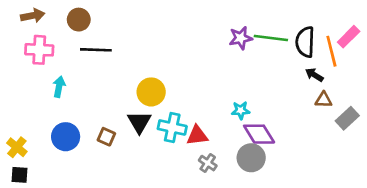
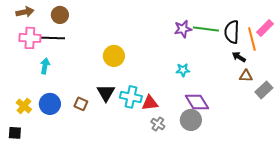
black line: (96, 50) -> (53, 38), moved
yellow circle: (151, 92) -> (114, 56), moved
cyan star: (241, 110) -> (183, 70), moved
yellow cross: (17, 147) -> (24, 106), moved

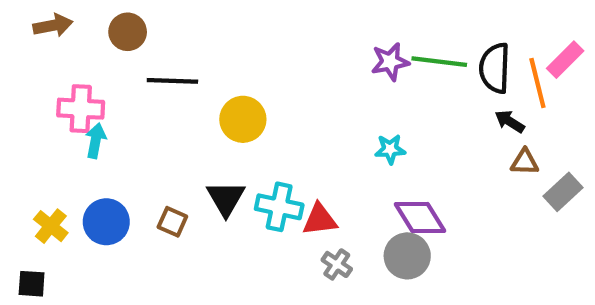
pink cross: (30, 38) -> (81, 109), moved
black line: (53, 38) -> (172, 81), moved

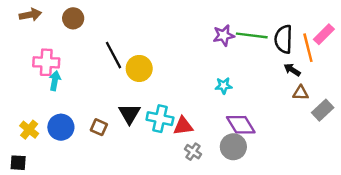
black line: (172, 81) -> (114, 55), moved, turned 60

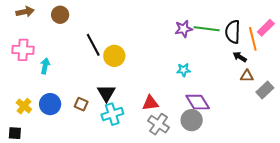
pink cross: (46, 62) -> (23, 50), moved
cyan cross: (160, 119) -> (112, 114), moved, turned -30
gray cross: (193, 152) -> (158, 124), size x1.5

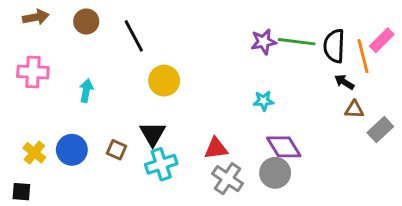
black line: (93, 45) -> (134, 36), moved
cyan arrow: (45, 66) -> (86, 91), moved

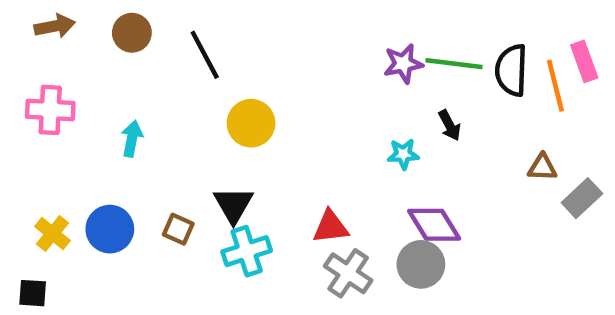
pink rectangle: (382, 40) -> (584, 61), turned -65
black arrow: (344, 82) -> (450, 125), moved, turned -150

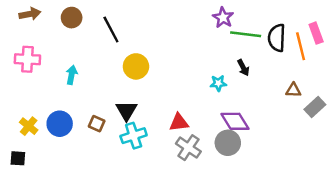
purple star: (403, 64) -> (223, 18), moved, turned -30

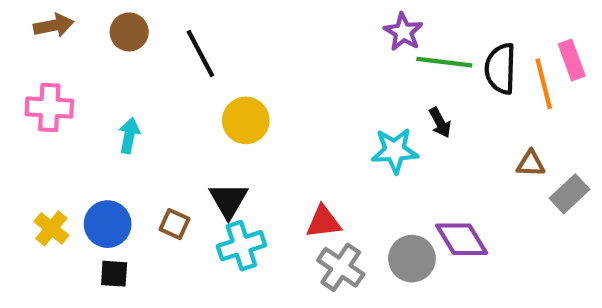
cyan star: (218, 83) -> (395, 151), size x1.5
purple diamond: (235, 121) -> (462, 239), moved
black square: (18, 158) -> (114, 274), moved

